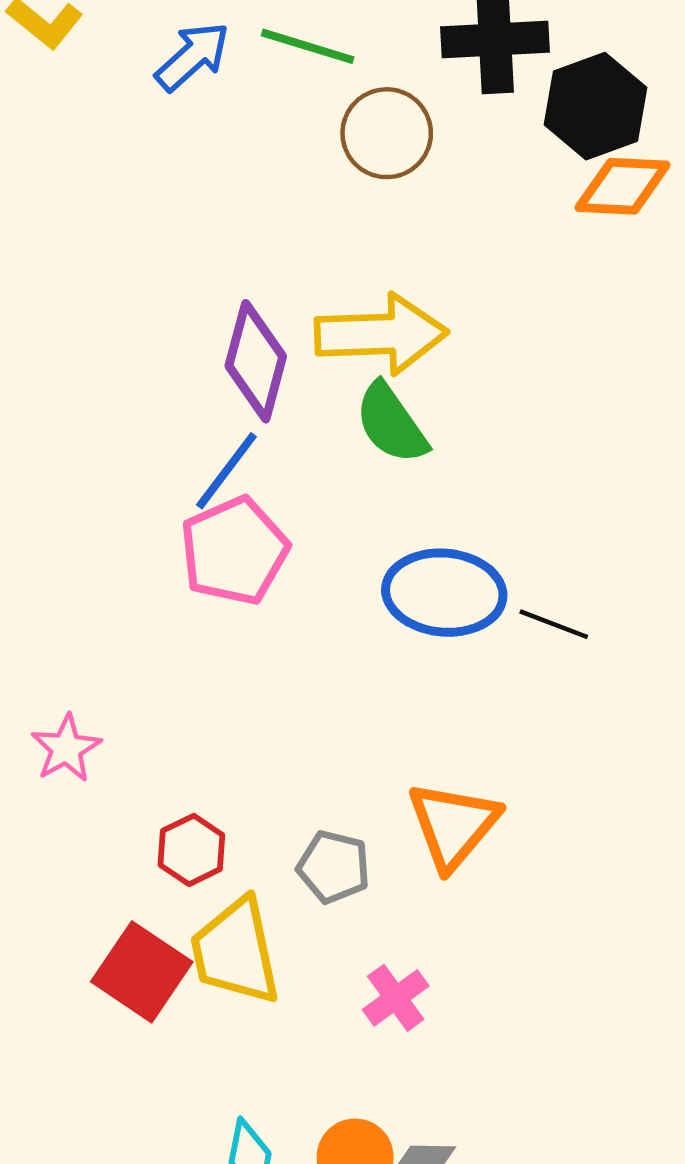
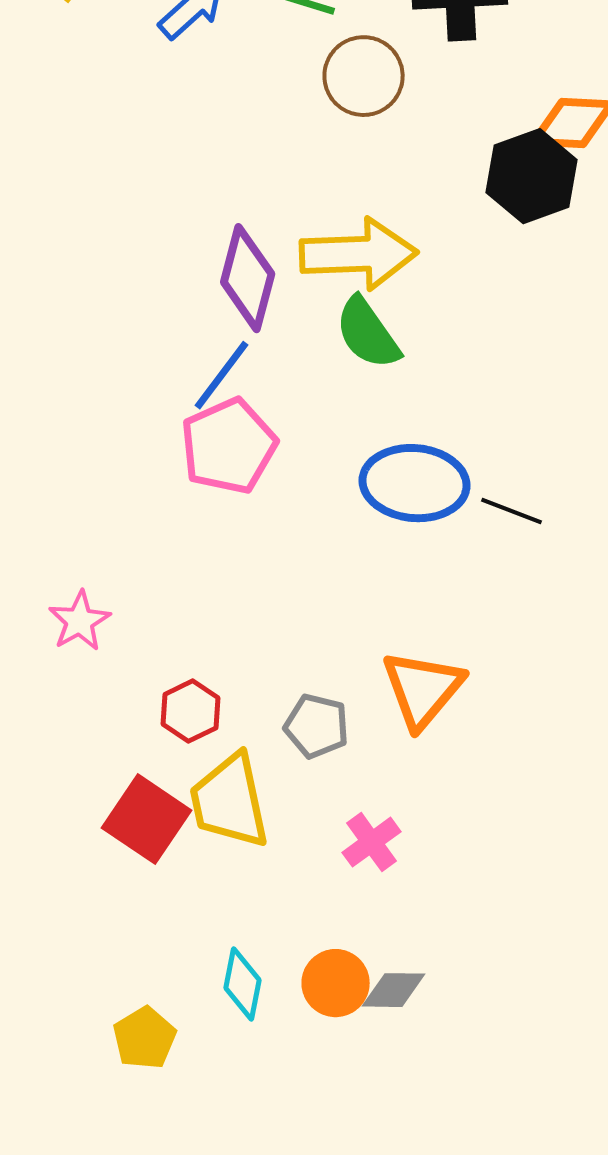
black hexagon: (595, 106) -> (532, 176), moved

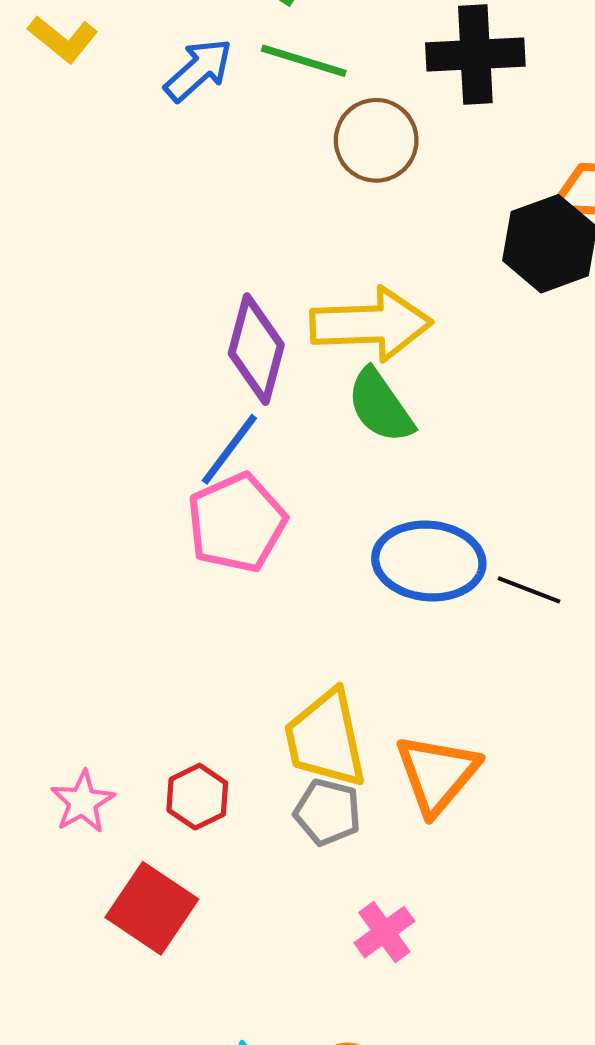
pink star: (80, 621) -> (83, 802), moved
yellow trapezoid: (230, 801) -> (325, 739), moved

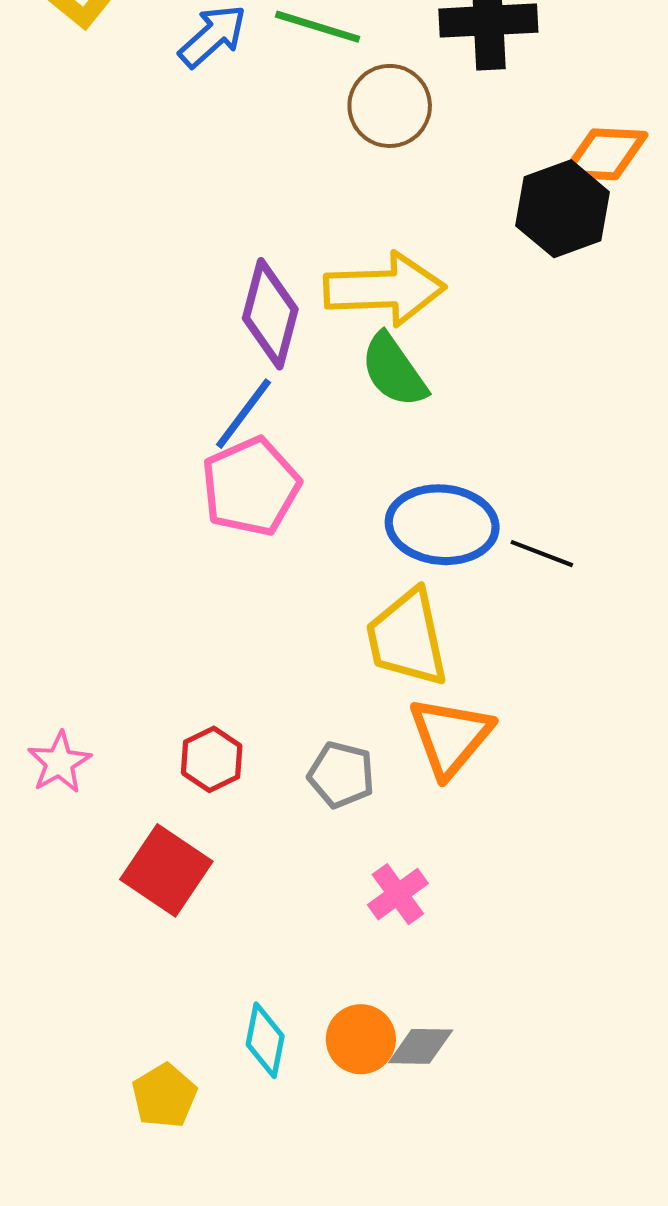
yellow trapezoid: (325, 739) -> (407, 638), moved
pink star: (83, 802) -> (59, 762), moved

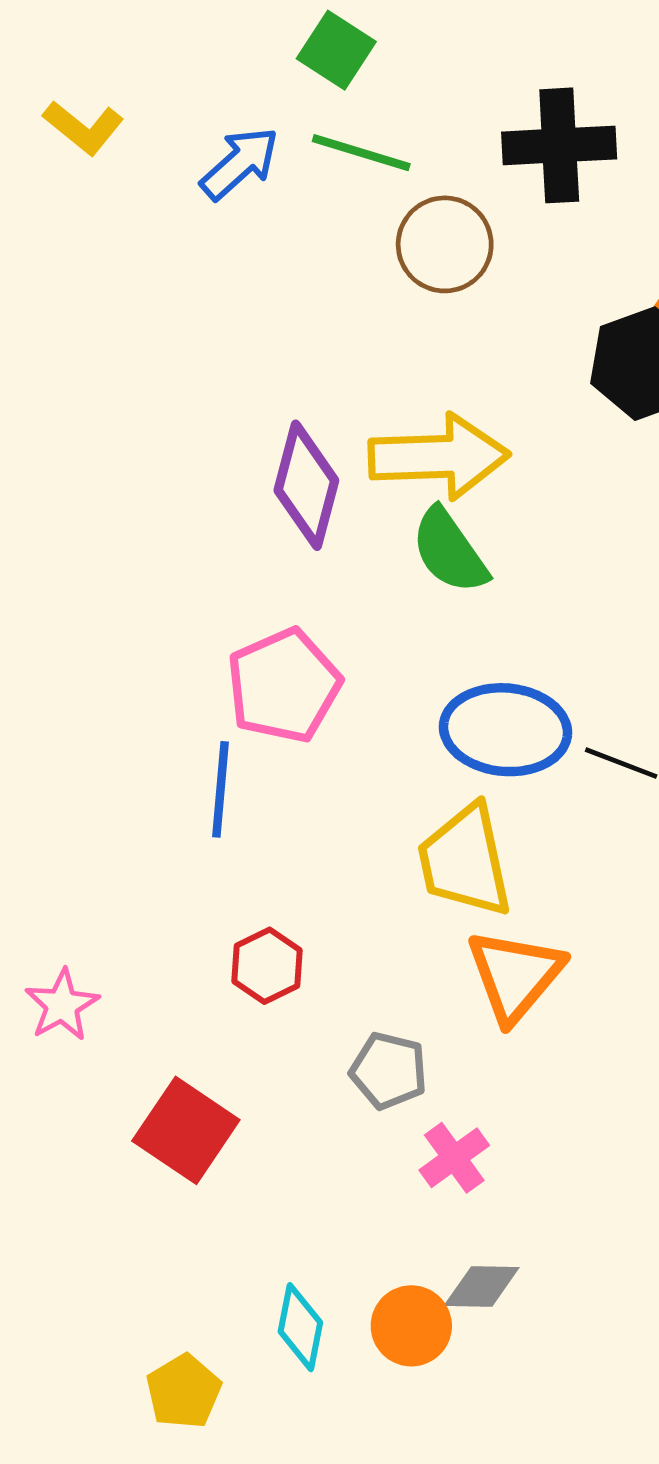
blue line: (244, 414) -> (221, 789), moved, turned -32
red hexagon: (212, 759) -> (267, 966), moved
gray pentagon: (341, 775) -> (389, 1071), moved
gray diamond: (421, 1046) -> (482, 1287), moved

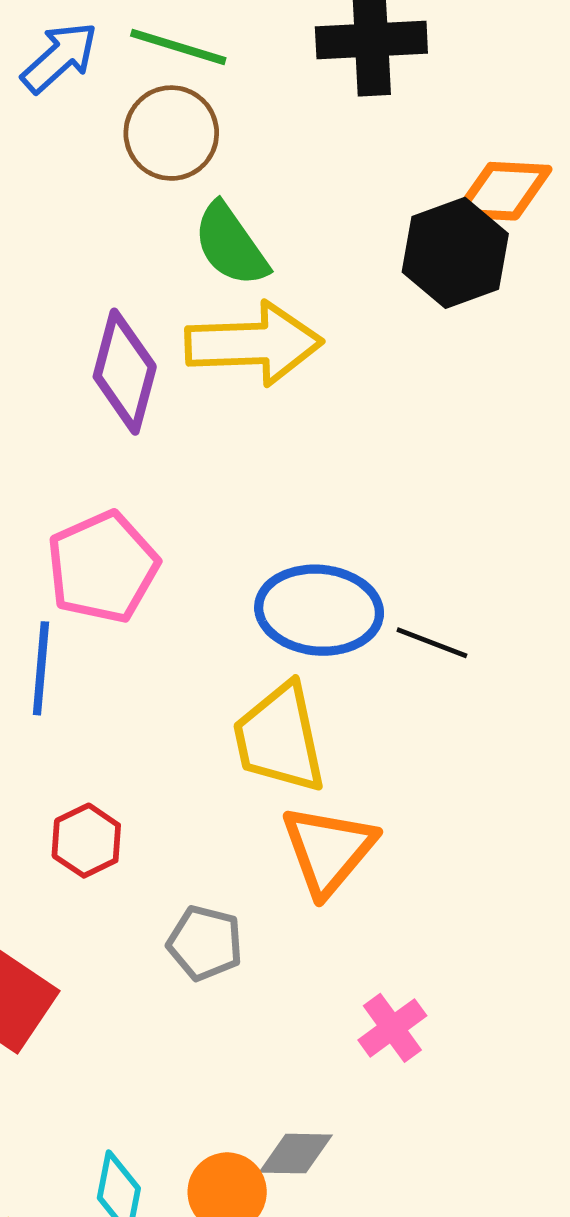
brown circle: (445, 244) -> (171, 133), moved
green semicircle: (449, 551) -> (231, 245), moved
pink cross: (454, 1158) -> (392, 1028), moved

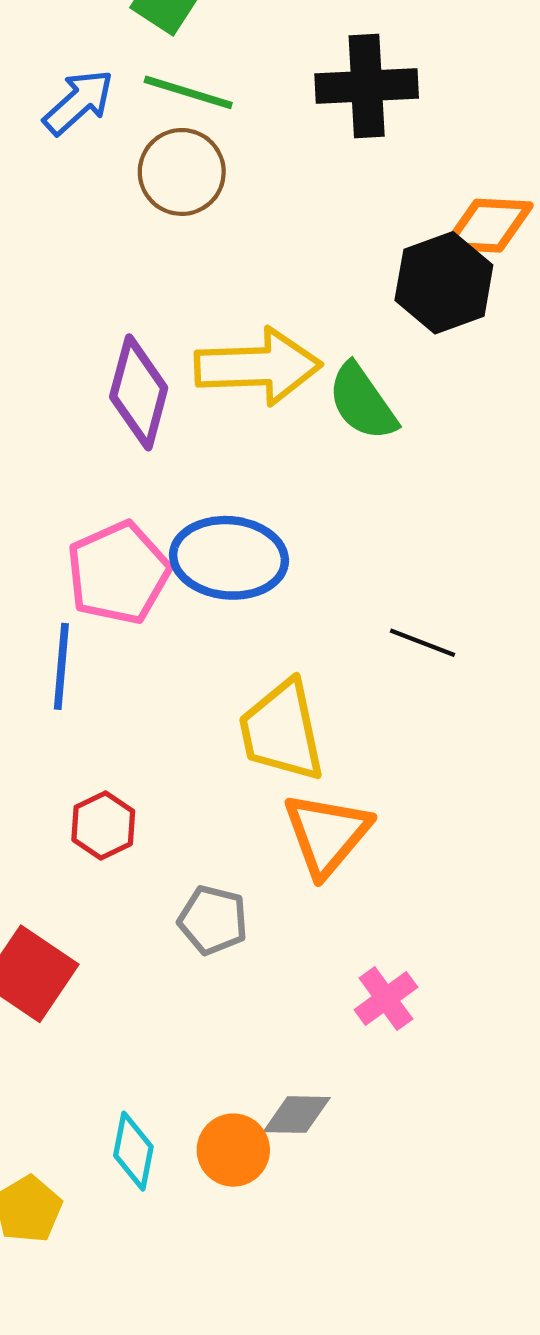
green semicircle: (231, 245) -> (362, 402), moved
blue ellipse: (319, 610) -> (229, 558), moved

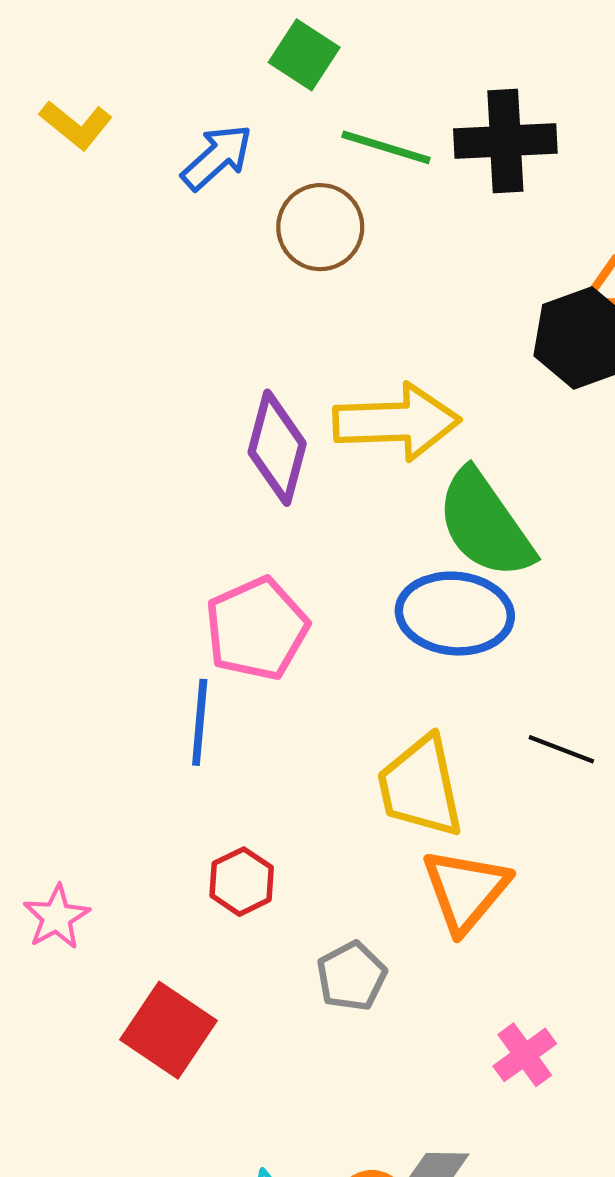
green line: (188, 92) -> (386, 147), moved
green semicircle: (362, 402) -> (485, 524), moved, size x1.4
blue ellipse: (229, 558) -> (455, 614), moved
black line: (422, 643) -> (561, 749), moved
gray pentagon: (213, 920) -> (351, 976), turned 30

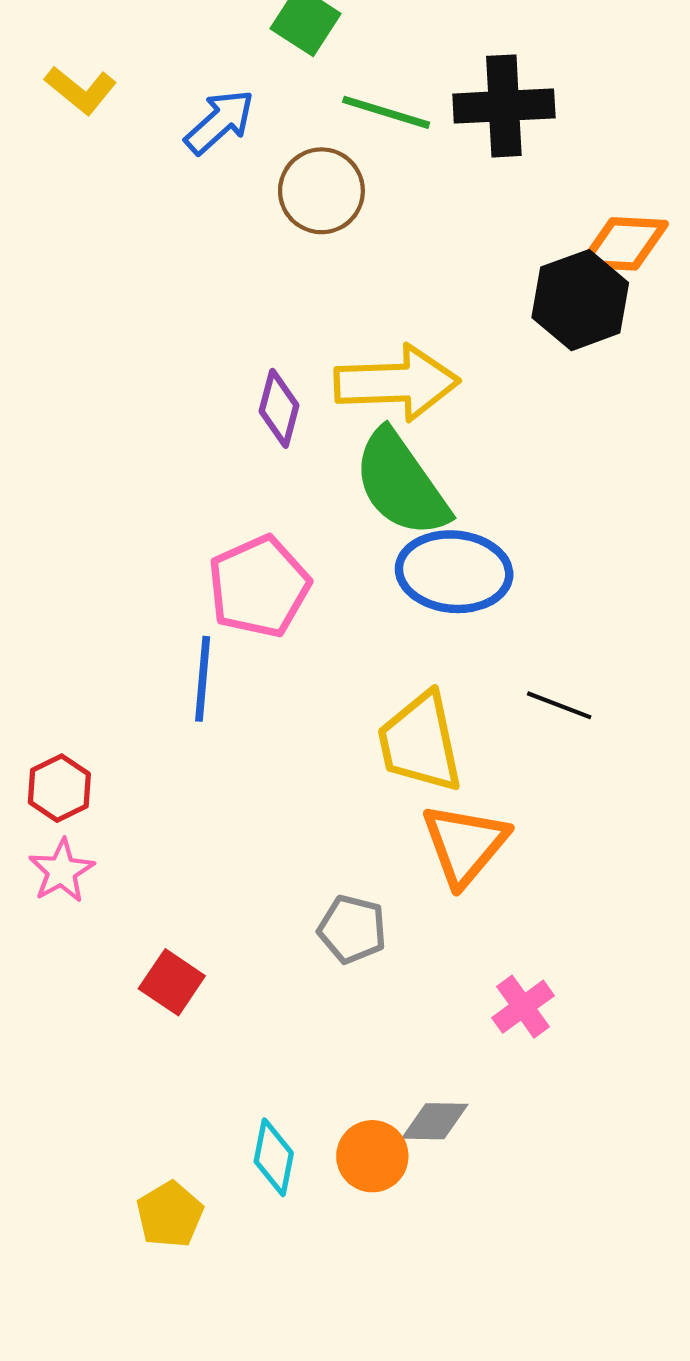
purple diamond: (277, 448) -> (279, 408), size x0.7
green semicircle: (485, 524) -> (401, 484), moved
red hexagon: (242, 882) -> (59, 788), moved
gray pentagon: (351, 976) -> (352, 929), turned -30
red square: (168, 1030) -> (172, 982), size x0.7

